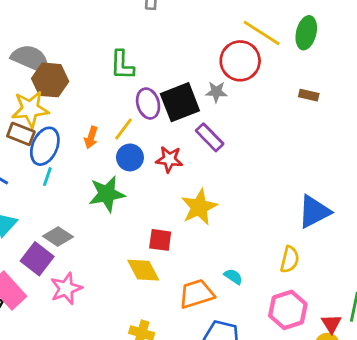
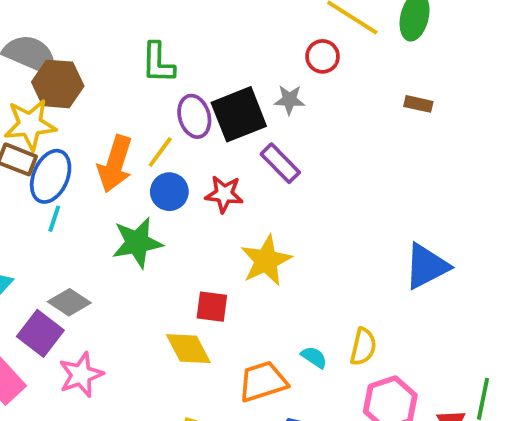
red circle: (240, 61) -> (323, 56), size x0.6
orange arrow: (91, 137) -> (115, 164), size x1.8
yellow semicircle: (290, 259) -> (363, 347), moved

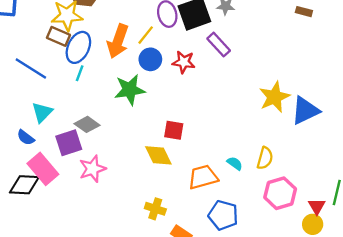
yellow star: (266, 260) -> (274, 97), moved
purple square: (40, 333) -> (69, 143), turned 32

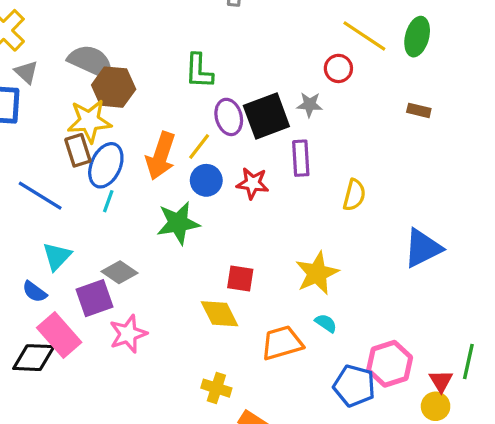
brown rectangle: (58, 36) -> (78, 150), turned 50
purple rectangle: (219, 45) -> (301, 158), turned 40
yellow star: (274, 97) -> (317, 273), moved
yellow semicircle: (265, 158) -> (354, 195), moved
blue pentagon: (223, 215) -> (354, 386), moved

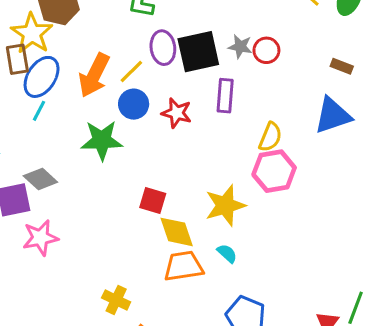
red circle: (338, 68) -> (266, 50), moved
yellow star: (89, 121) -> (32, 33), turned 30
blue triangle: (423, 248) -> (333, 115), moved
yellow diamond: (220, 314) -> (177, 232), moved
pink hexagon: (390, 364) -> (274, 171), moved

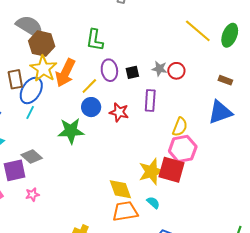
yellow star: (32, 33) -> (43, 69), moved
black square: (198, 52) -> (132, 72), size x0.5
orange arrow: (94, 75) -> (65, 73), moved
red square: (153, 200) -> (172, 170), moved, size x1.5
pink star: (40, 238) -> (32, 195), size x0.6

